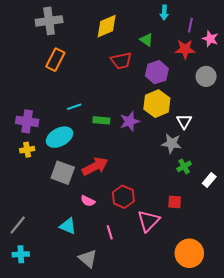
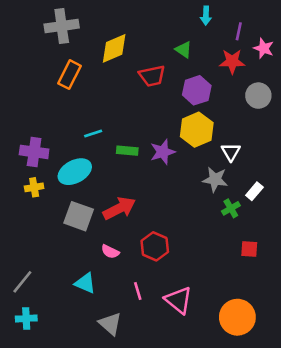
yellow diamond: (107, 26) -> (114, 48), moved
white rectangle: (209, 180) -> (254, 191), moved
red square: (175, 202) -> (249, 249), moved
pink triangle: (148, 221) -> (178, 300), moved, turned -35

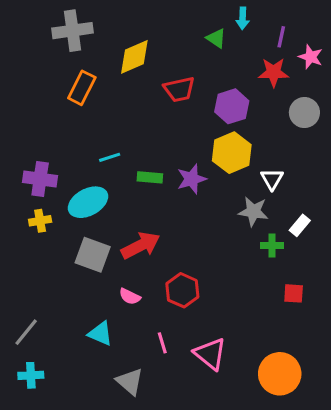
green triangle: (184, 50) -> (216, 38), moved
green cross: (231, 208) -> (272, 245), turned 30

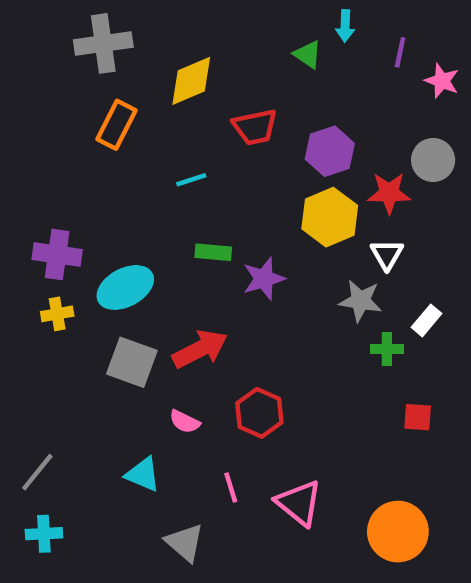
red star: (274, 72) -> (389, 193), moved
cyan line: (110, 157) -> (191, 180), moved
purple star: (192, 179) -> (264, 279), moved

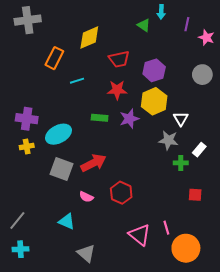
gray cross: (103, 43) -> (28, 20), moved
cyan line: (191, 180) -> (77, 81), moved
red star: (389, 193) -> (117, 90), moved
purple star: (264, 279) -> (129, 119), moved
pink line: (231, 488) -> (166, 228), moved

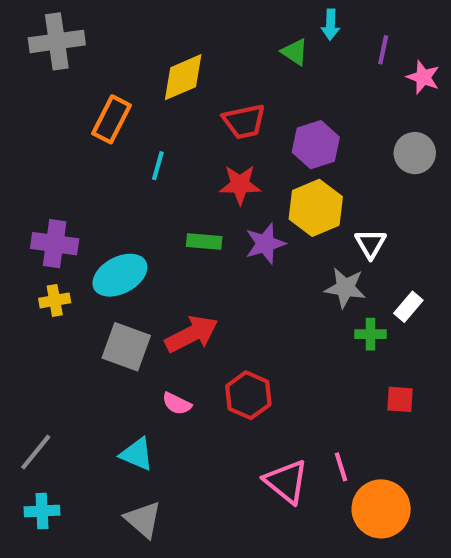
cyan line: (77, 81) -> (158, 166), turned -56
gray triangle: (86, 253) -> (143, 519), moved

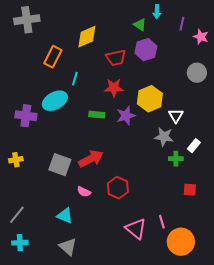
purple hexagon: (316, 145) -> (146, 50), moved
cyan ellipse: (120, 275) -> (55, 101), moved
yellow cross: (55, 300) -> (16, 160), moved

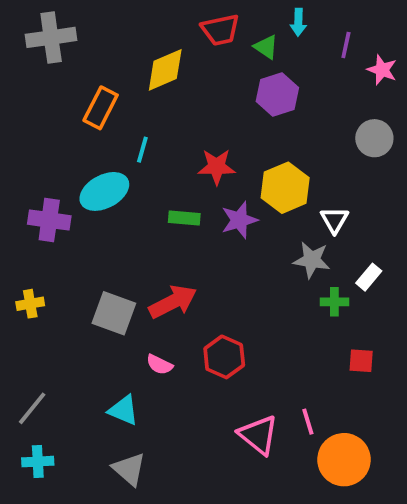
red trapezoid: (116, 58) -> (220, 30), moved

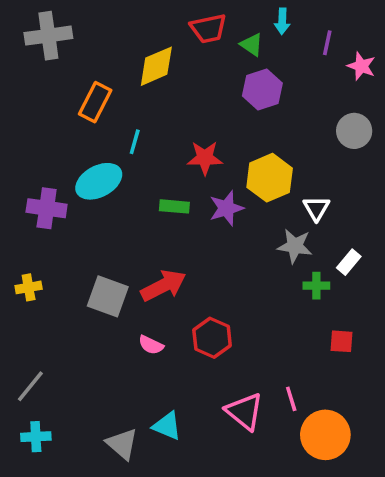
cyan triangle: (123, 410) -> (167, 426), moved

